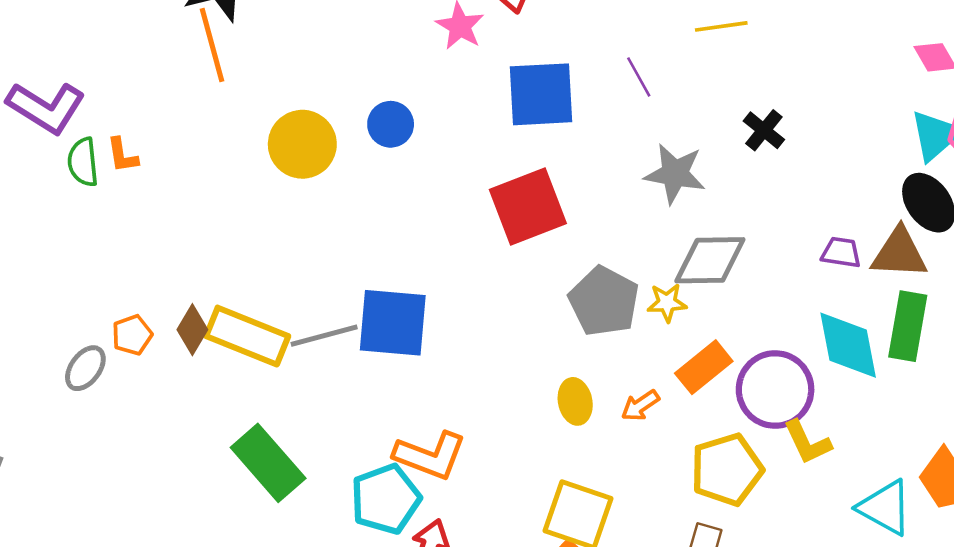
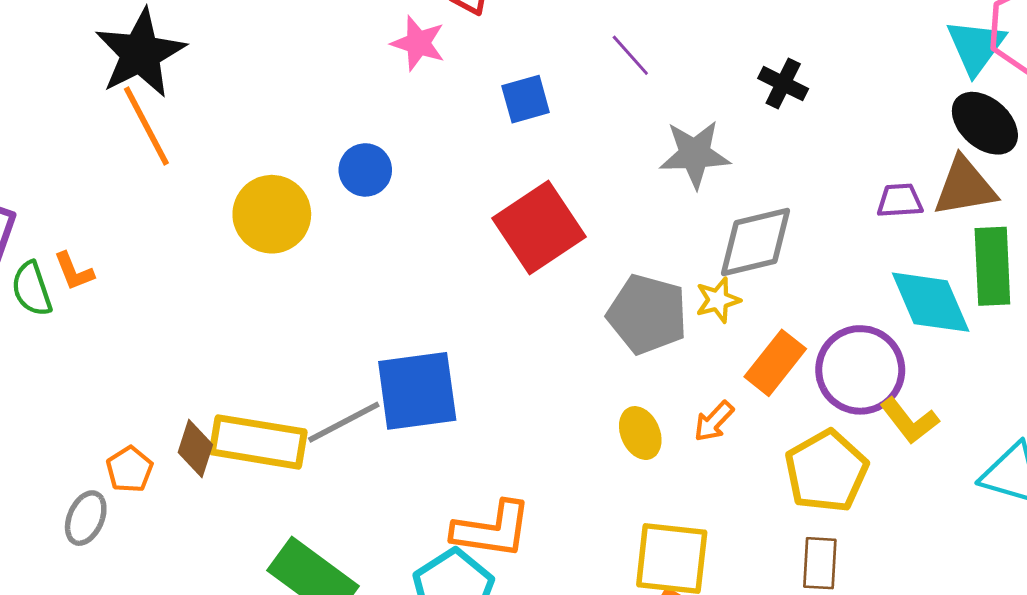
blue square: (541, 94) -> (526, 99), size x0.6

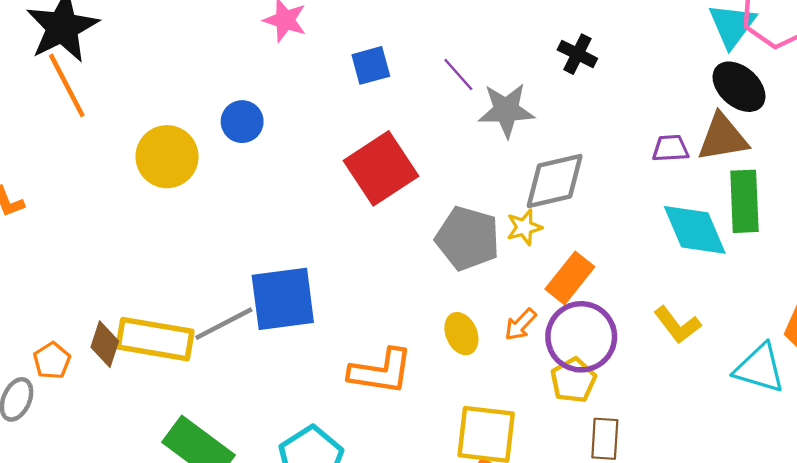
purple line: (630, 55) -> (458, 74), moved
purple circle: (860, 370) -> (581, 337), moved
yellow pentagon: (826, 471) -> (573, 380), moved, size x0.7
orange L-shape: (492, 530) -> (381, 371), moved

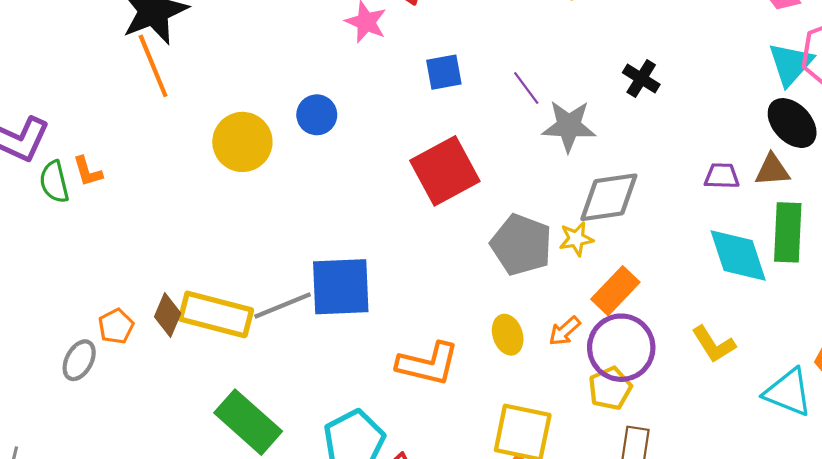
brown triangle: (723, 138) -> (772, 170), size x0.7

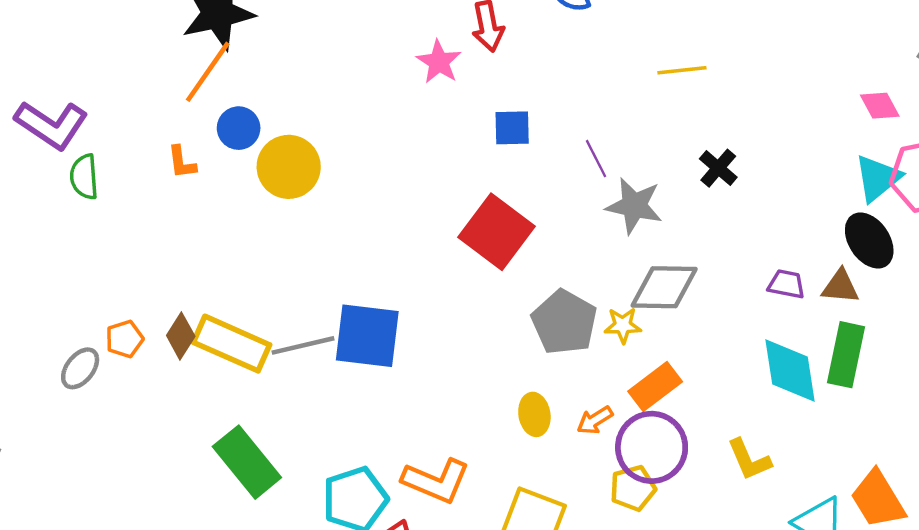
orange line: (153, 66) -> (208, 72), turned 48
blue circle: (317, 115) -> (239, 128), moved
orange L-shape: (88, 171) -> (182, 162), moved
red square: (445, 171) -> (496, 232), turned -34
orange L-shape: (428, 364) -> (436, 481), moved

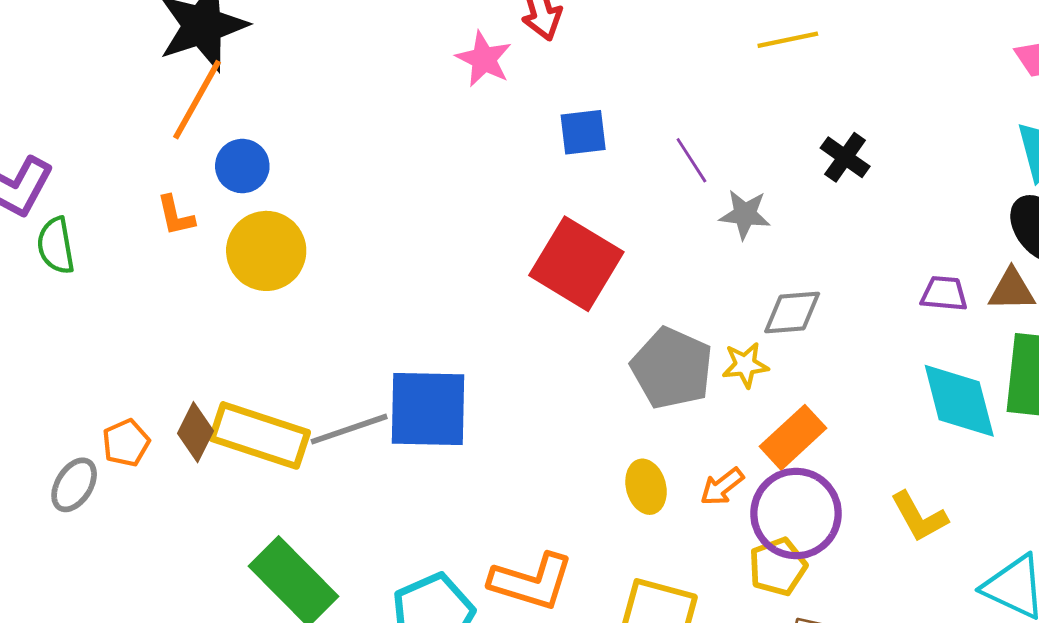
yellow circle: (289, 167) -> (266, 251), moved
gray star: (634, 206) -> (745, 214), size x0.7
gray diamond: (664, 287) -> (792, 312), size x0.7

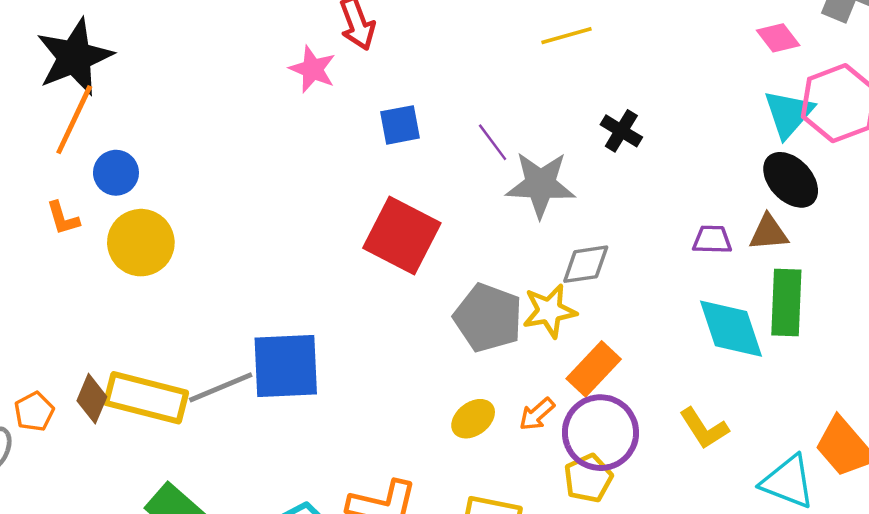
gray star: (745, 214) -> (540, 185), size x1.6
yellow star: (745, 365) -> (549, 311), size x1.4
yellow ellipse: (646, 487) -> (473, 419), turned 72

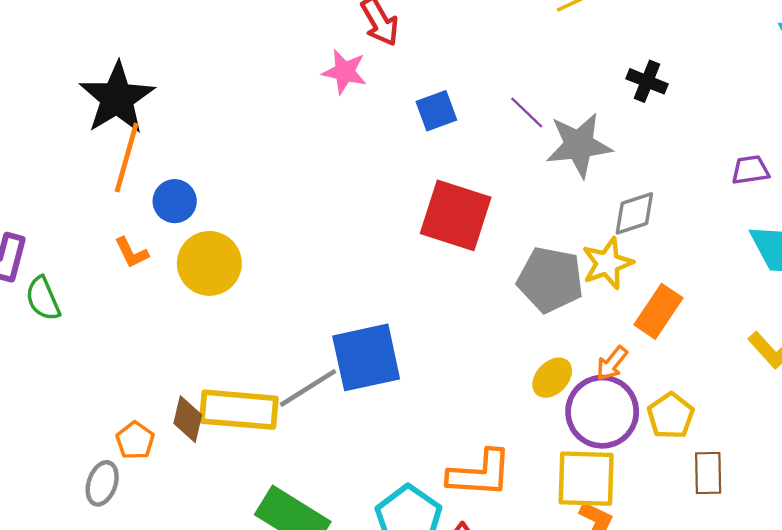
purple circle: (600, 433) -> (602, 412), moved

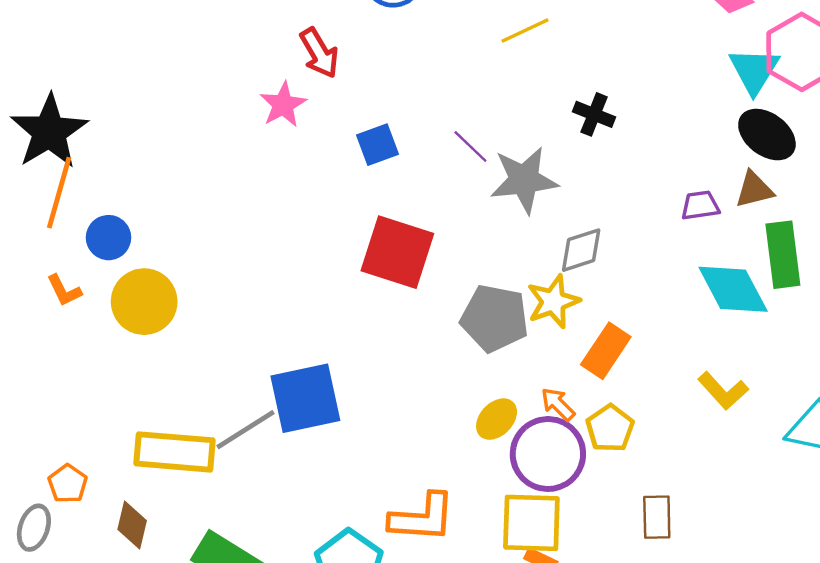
pink star: (345, 72) -> (283, 105), turned 30
orange arrow: (612, 363) -> (558, 404), turned 96
yellow pentagon: (671, 416) -> (610, 428), moved
brown diamond: (188, 419) -> (132, 525), moved

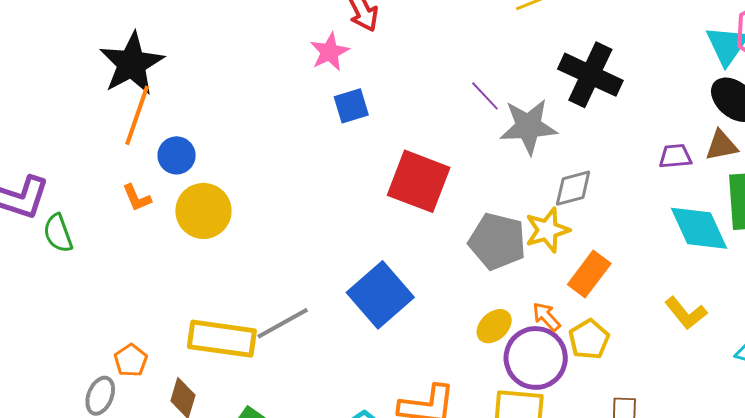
black cross: (594, 114) -> (590, 75), size x1.8
blue square: (377, 145) -> (351, 106), moved
blue square: (305, 398) -> (380, 295), moved, turned -32

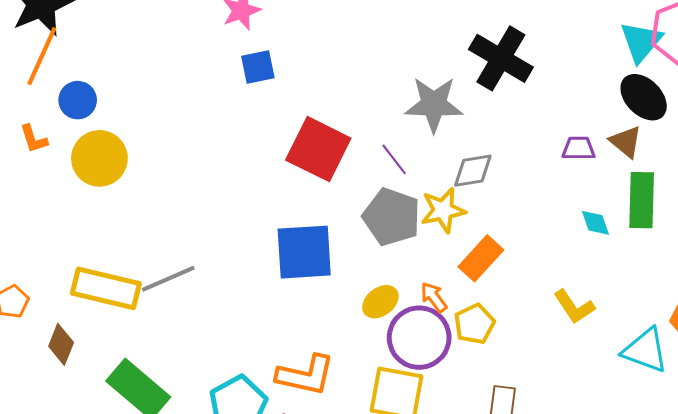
purple line: (485, 96) -> (394, 159), moved
brown triangle: (721, 145) -> (626, 142), turned 45
cyan diamond: (699, 228) -> (595, 223), size x0.5
blue square: (380, 295) -> (304, 252), moved, turned 32

